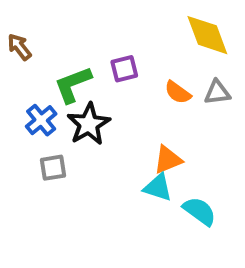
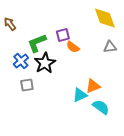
orange semicircle: (178, 92) -> (73, 47), moved
orange triangle: (168, 160) -> (93, 86), moved
cyan triangle: (158, 187) -> (80, 95), turned -42

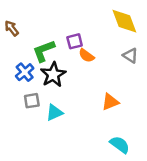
gray triangle: (110, 47) -> (130, 56), turned 40
cyan triangle: (80, 95) -> (54, 113), moved
cyan semicircle: (101, 107) -> (120, 145), moved

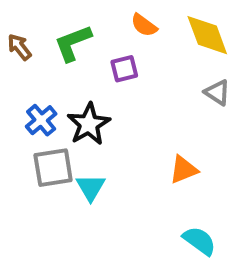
green L-shape: (44, 51) -> (73, 43), moved
orange semicircle: (86, 56) -> (144, 25), moved
gray square: (32, 101) -> (53, 168), size x1.5
cyan triangle: (54, 113) -> (91, 187), turned -36

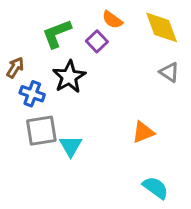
brown arrow: (19, 47) -> (15, 68), moved, turned 70
purple square: (124, 69) -> (97, 41), moved, turned -30
blue cross: (41, 120) -> (32, 94), turned -30
black star: (89, 124) -> (69, 77), moved

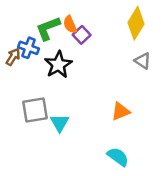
orange semicircle: (112, 20) -> (70, 24), moved, turned 30
yellow diamond: (162, 27) -> (136, 23), turned 52
blue cross: (32, 94) -> (29, 48), moved
cyan semicircle: (155, 188) -> (118, 157), moved

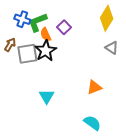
orange semicircle: (70, 24) -> (46, 34), moved
blue cross: (29, 48) -> (22, 19), moved
gray square: (35, 110) -> (27, 54), moved

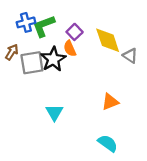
yellow diamond: (107, 18) -> (108, 40), moved, turned -50
blue cross: (22, 19) -> (26, 22), turned -35
orange semicircle: (46, 34) -> (70, 49), moved

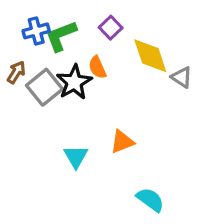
purple square: (75, 32) -> (111, 28), moved
gray square: (32, 63) -> (44, 87), turned -30
orange triangle: (110, 102) -> (122, 142), moved

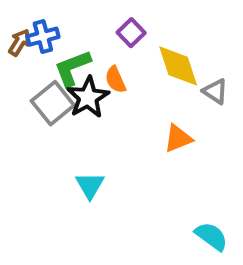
green L-shape: (61, 36) -> (72, 68), moved
brown arrow: (16, 72) -> (19, 42), moved
orange triangle: (122, 142) -> (178, 138), moved
cyan semicircle: (150, 200) -> (211, 236), moved

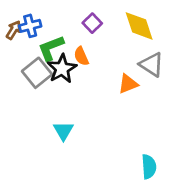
yellow diamond: (178, 66) -> (139, 26), moved
gray triangle: (215, 91) -> (152, 65), size x1.4
orange triangle: (178, 138) -> (128, 84), moved
cyan semicircle: (211, 236) -> (149, 167), turned 50

